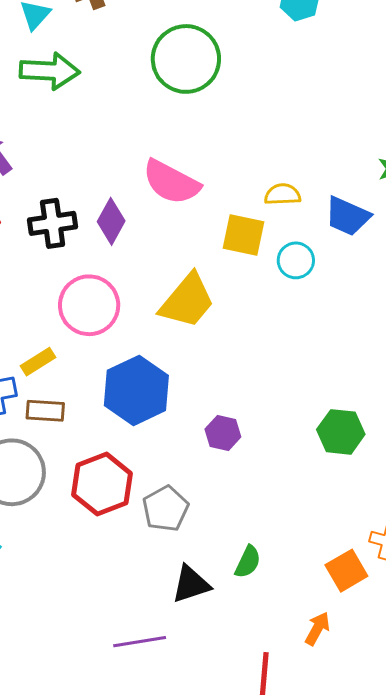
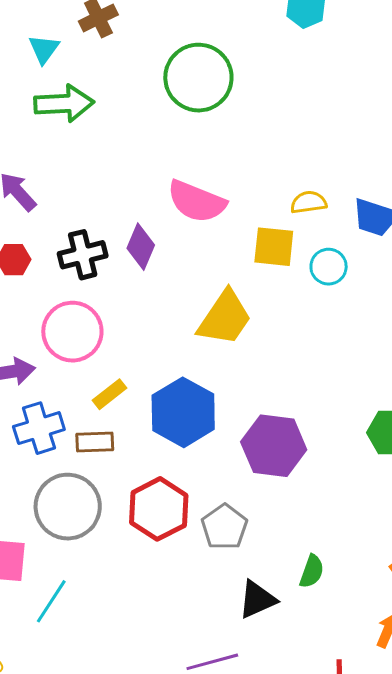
pink circle: (89, 305) -> (72, 332), moved
yellow rectangle: (38, 362) -> (109, 394), moved
purple hexagon: (223, 433) -> (274, 446), size x1.8

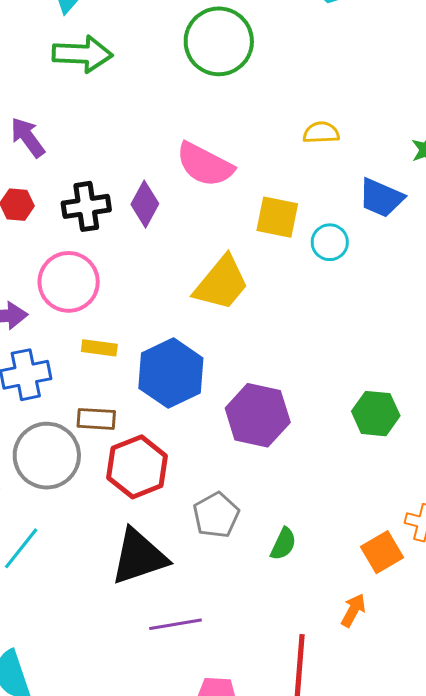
yellow semicircle: (309, 202) -> (321, 133), moved
yellow rectangle: (109, 394) -> (99, 348), turned 40
brown rectangle: (95, 442) -> (96, 419), moved
gray pentagon: (224, 527) -> (216, 515), moved
black triangle: (257, 600) -> (139, 557), moved, size x1.5

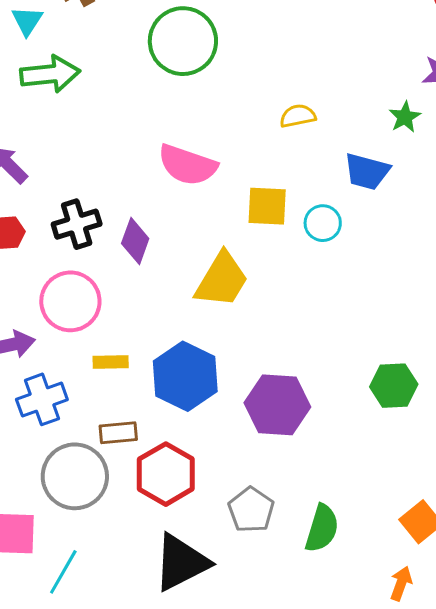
purple diamond: (145, 204) -> (135, 241), moved
green semicircle: (283, 544) -> (322, 528), size x1.4

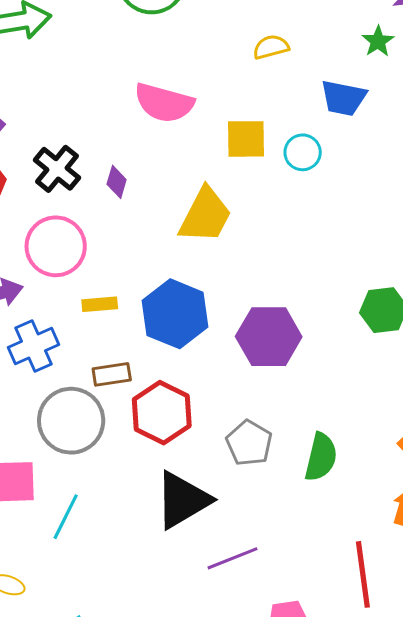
black cross: (77, 224) -> (57, 169), turned -30
purple diamond: (135, 241) -> (117, 182), size x0.7

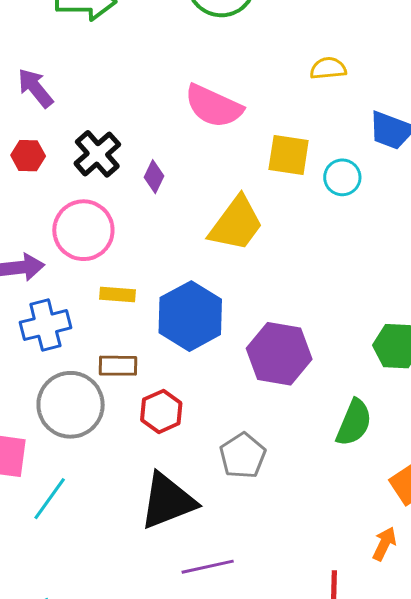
red hexagon: (162, 413) -> (161, 411), size x0.7
green semicircle: (321, 457) -> (354, 423), moved

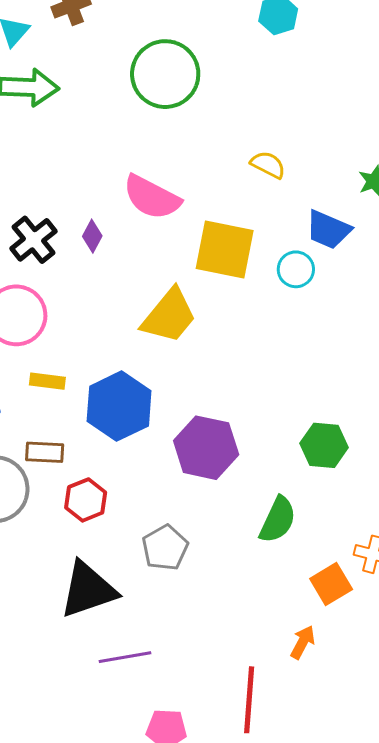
yellow semicircle: (328, 68) -> (268, 165), turned 30
yellow square: (289, 155) -> (225, 250), size x1.4
purple diamond: (154, 177) -> (92, 236), moved
cyan circle: (342, 177) -> (296, 269), moved

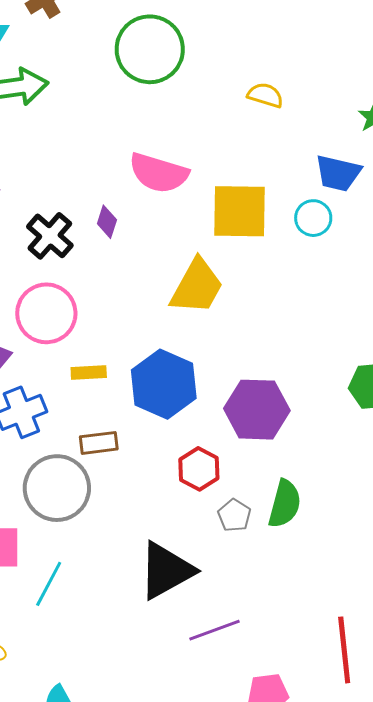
yellow semicircle: (268, 165) -> (265, 95), moved
red hexagon: (86, 500) -> (199, 469), moved
green semicircle: (278, 520) -> (285, 504), moved
gray pentagon: (165, 548) -> (234, 515), size x0.7

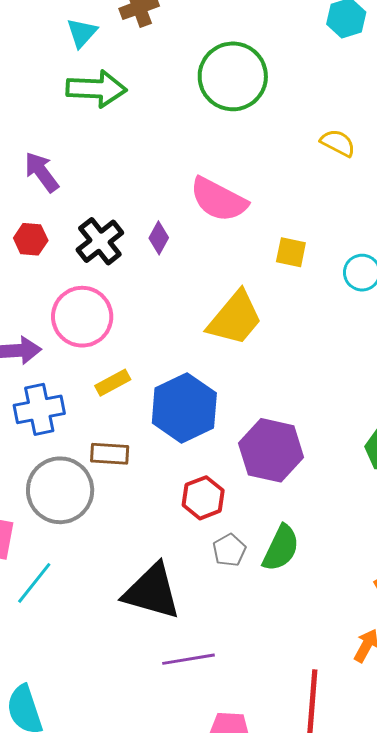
yellow square: (240, 211) -> (291, 252), size x0.5
yellow rectangle: (89, 372) -> (113, 383), turned -36
black triangle: (166, 570) -> (152, 592), turned 34

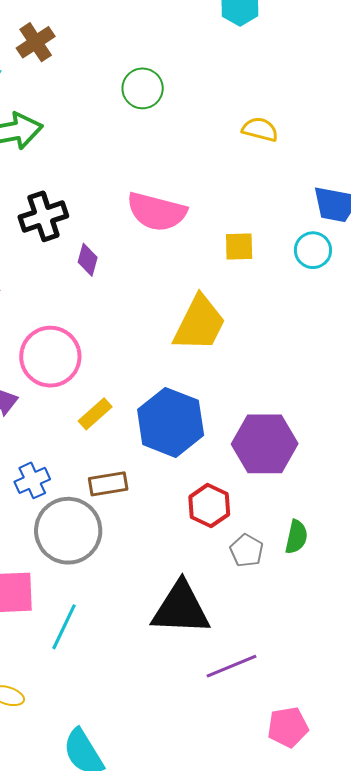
green circle: (233, 76) -> (143, 88), size x0.6
purple diamond: (159, 238) -> (88, 260), moved
black cross: (100, 241) -> (43, 216), moved, turned 33
blue cross: (39, 409) -> (32, 480), moved, size x0.7
green semicircle: (281, 548) -> (296, 537), size x0.7

